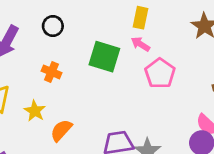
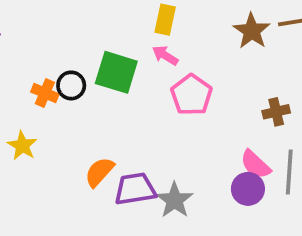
black circle: (53, 26) -> (71, 85), moved
orange semicircle: (61, 130) -> (99, 172), moved

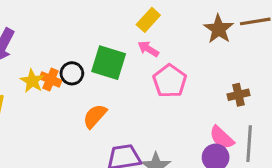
yellow rectangle: (165, 20) -> (148, 20), turned 30
yellow star: (22, 146) -> (32, 81), moved
orange semicircle: (99, 172) -> (95, 116), moved

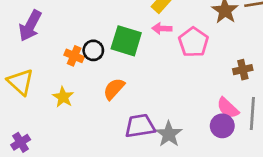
pink arrow: (148, 49) -> (162, 28), turned -30
yellow star: (32, 81) -> (63, 97), moved
pink pentagon: (170, 81) -> (193, 42), moved

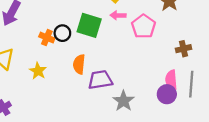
orange semicircle: (114, 89) -> (79, 64), turned -36
pink semicircle: (228, 108) -> (171, 80), turned 42
purple trapezoid: (140, 126) -> (100, 80), moved

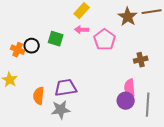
green square: (89, 25) -> (56, 39), size x0.7
orange semicircle: (79, 64) -> (39, 96), moved
gray line: (191, 84) -> (148, 105), moved
gray star: (124, 101) -> (61, 110), moved, turned 30

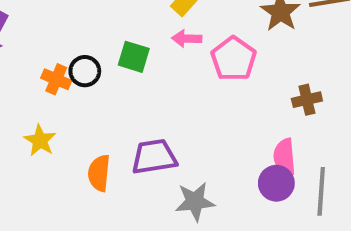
gray star: (61, 110) -> (195, 202), moved

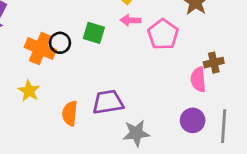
orange cross: (56, 79) -> (40, 48), size x1.5
pink semicircle: (285, 157) -> (198, 79), moved

